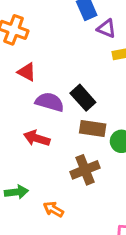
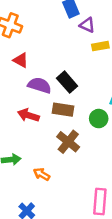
brown rectangle: (93, 129) -> (63, 110), moved
brown cross: (85, 170) -> (68, 142), turned -30

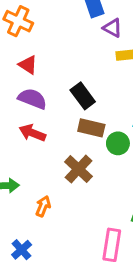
purple semicircle: (39, 85) -> (32, 99), moved
brown rectangle: (63, 110) -> (91, 128), moved
orange arrow: (42, 174) -> (43, 206), turned 77

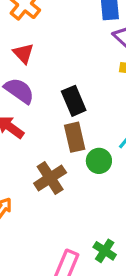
brown rectangle: (91, 128) -> (75, 137), turned 50

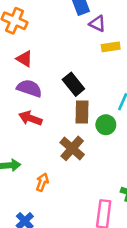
brown rectangle: (75, 137) -> (82, 112), turned 30

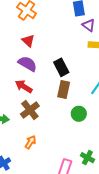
green circle: (106, 125) -> (79, 114), moved
brown cross: (72, 148) -> (30, 110), moved
orange arrow: (42, 182) -> (30, 142), moved

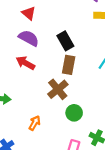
brown cross: (30, 110) -> (58, 89), moved
green circle: (79, 114) -> (74, 113), moved

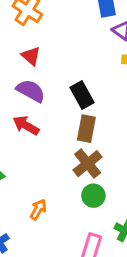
brown cross: (58, 89) -> (88, 164), moved

